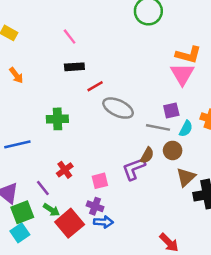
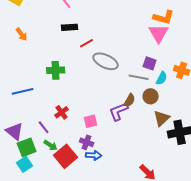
purple square: (171, 110) -> (150, 63), turned 32

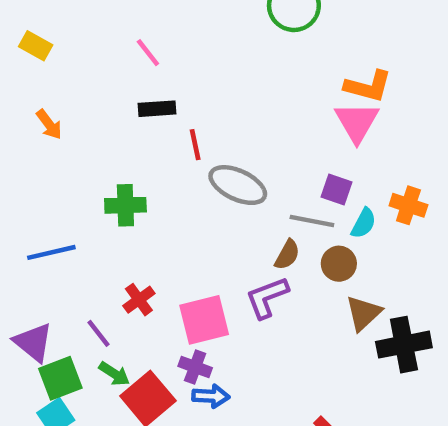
red line: (87, 43) -> (195, 145), turned -72
brown semicircle: (130, 100) -> (287, 255), moved
pink square: (91, 121) -> (204, 320), size x1.6

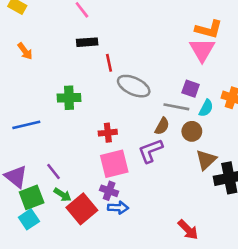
red cross: (139, 300) -> (108, 133), moved, turned 30

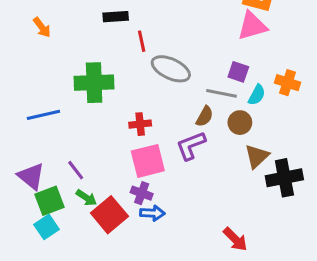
pink triangle: (202, 50) -> (252, 26), turned 44
green cross: (69, 98) -> (94, 83), size x1.4

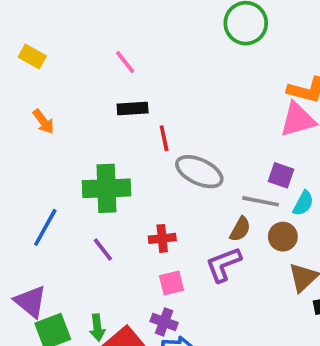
blue line: (43, 115) -> (45, 227), turned -48
pink square: (148, 161) -> (171, 283), size x0.6
purple line: (76, 170) -> (103, 250), moved
green arrow: (86, 198) -> (97, 328), turned 50

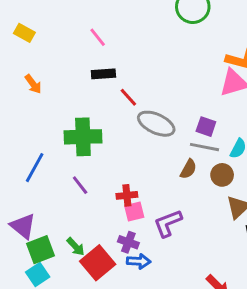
red line: (164, 138) -> (128, 97), turned -30
purple square: (281, 175) -> (206, 127), moved
red cross: (162, 238) -> (127, 195), moved
purple L-shape: (223, 264) -> (168, 223), moved
green arrow: (97, 328) -> (76, 247), turned -36

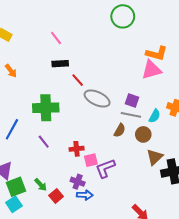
pink square: (134, 212) -> (91, 160), moved
red square: (98, 263) -> (56, 196), size x0.6

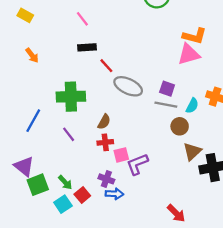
brown semicircle: (120, 130) -> (104, 122), moved
cyan square: (14, 204) -> (63, 204), moved

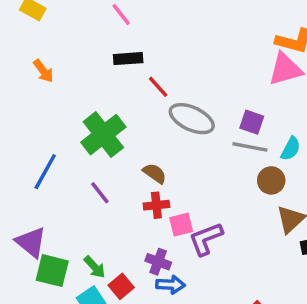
green cross: (71, 97) -> (103, 135), turned -36
brown semicircle: (104, 122) -> (155, 173), turned -84
green square: (38, 185) -> (52, 271), turned 35

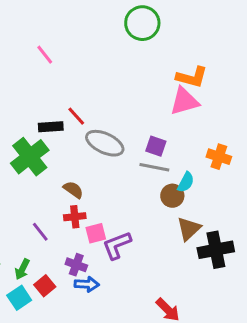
black rectangle: (128, 59) -> (51, 127), moved
cyan semicircle: (291, 149) -> (186, 182), moved
purple line: (100, 193) -> (40, 232), moved
green arrow: (95, 267) -> (22, 269), turned 70

